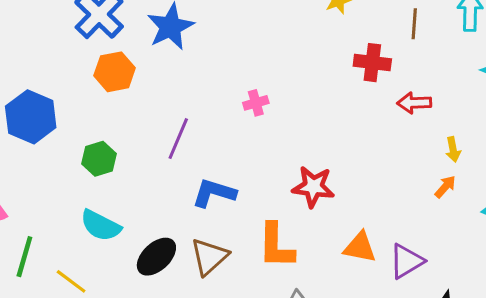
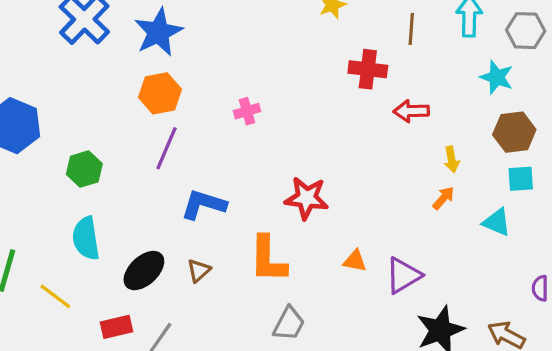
orange hexagon: (115, 72) -> (160, 93), moved
cyan semicircle: (101, 226) -> (86, 238), turned 54
orange triangle: (360, 247) -> (355, 261), size x0.7
brown triangle: (209, 257) -> (199, 271), size x0.6

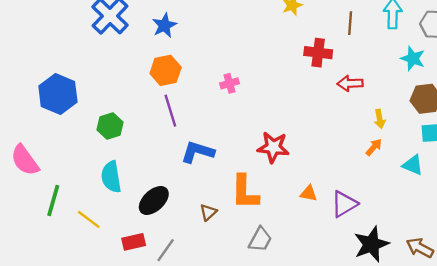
blue star: (158, 32) -> (164, 25), size x0.7
purple line: (166, 148) -> (170, 111), turned -40
brown triangle: (199, 271) -> (208, 212), moved

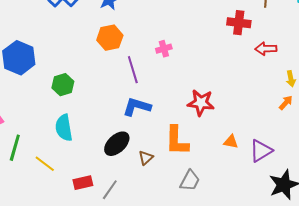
purple line: (170, 111) -> (133, 70), moved
black ellipse: (154, 200) -> (117, 144), moved

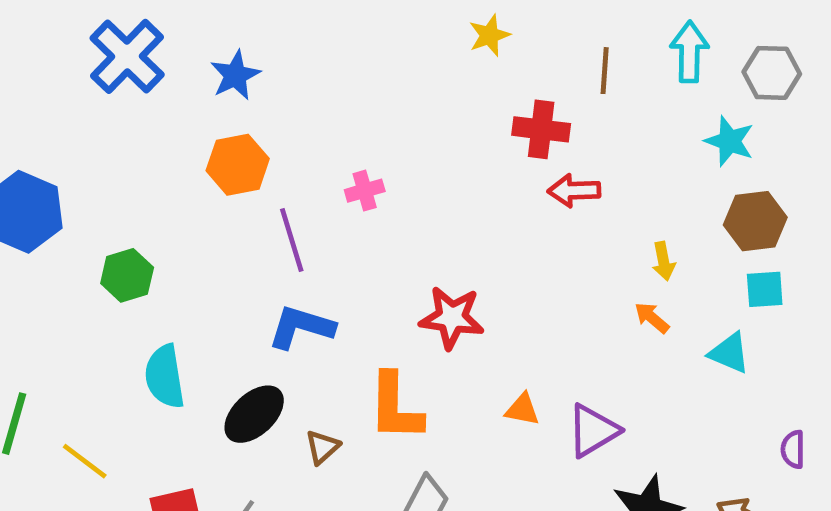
red arrow: (266, 49) -> (574, 191), moved
orange arrow: (286, 103) -> (652, 318), turned -91
cyan semicircle: (64, 128) -> (165, 376), moved

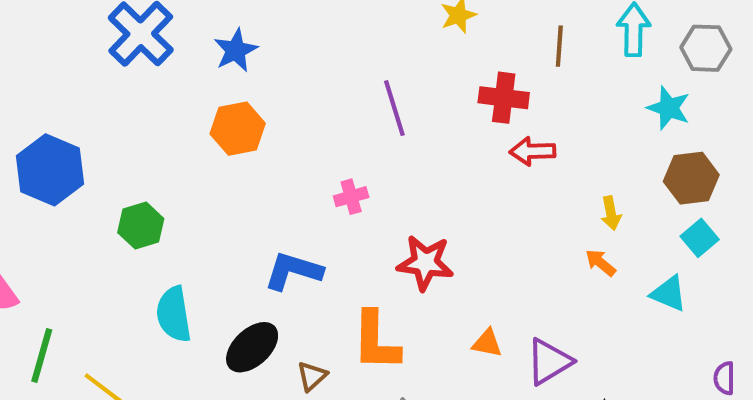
pink cross: (365, 191) -> (351, 197), moved
purple line: (292, 240) -> (394, 108), moved
cyan square: (765, 289) -> (700, 238), turned -36

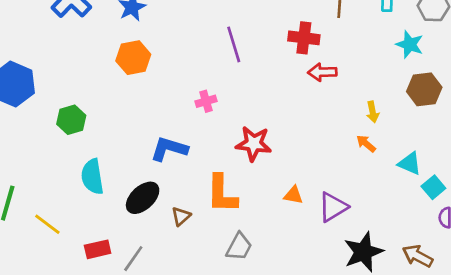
cyan square: (700, 238) -> (433, 187), moved

